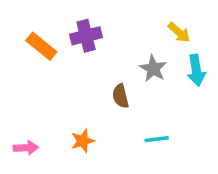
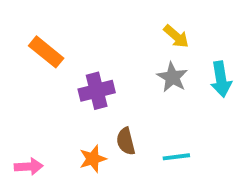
yellow arrow: (179, 32) -> (176, 36), moved
purple cross: (86, 36) -> (97, 91), moved
brown semicircle: (120, 96) -> (126, 141), moved

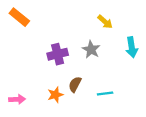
orange rectangle: (46, 52) -> (19, 17), moved
gray star: (172, 77) -> (91, 50), moved
brown semicircle: (126, 141) -> (75, 84), turned 42

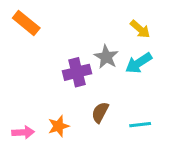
cyan arrow: (132, 47) -> (139, 63), moved, turned 66
gray star: (91, 50) -> (106, 57), moved
orange star: (55, 95) -> (59, 126), moved

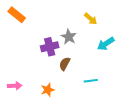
cyan arrow: (139, 63) -> (106, 44), moved
brown semicircle: (100, 112) -> (65, 64), moved
orange star: (59, 126) -> (48, 90), moved

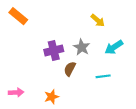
gray star: (69, 37) -> (82, 47), moved
cyan line: (91, 81) -> (103, 76), moved

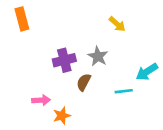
orange rectangle: (18, 16) -> (22, 19), turned 36
cyan arrow: (114, 47) -> (147, 72), moved
pink arrow: (16, 92) -> (41, 100), moved

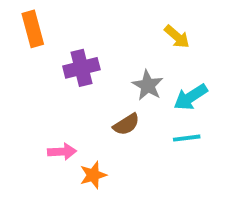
purple cross: (64, 60) -> (81, 68), moved
cyan arrow: (147, 72) -> (191, 97), moved
brown semicircle: (84, 82) -> (126, 124), turned -150

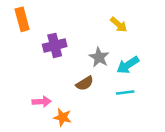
orange star: (93, 175) -> (62, 117), turned 30

